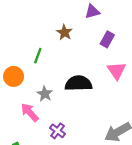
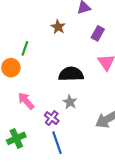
green line: (38, 56) -> (25, 48), moved
gray star: (45, 94) -> (70, 102), moved

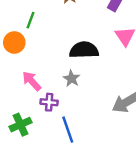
gray star: (70, 102) -> (71, 79), moved
purple cross: (52, 118) -> (49, 102), moved, turned -32

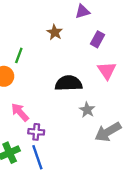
gray star: (71, 79) -> (87, 110), moved
blue line: (68, 130) -> (37, 157), moved

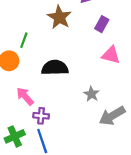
brown star: (55, 32) -> (59, 17), size x1.5
pink triangle: (107, 71) -> (111, 55), turned -42
black semicircle: (69, 83) -> (55, 68), moved

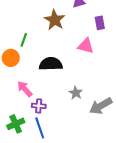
purple rectangle: (102, 24) -> (100, 23), moved, turned -40
pink triangle: (111, 55) -> (86, 46), moved
gray star: (91, 94) -> (76, 93), moved

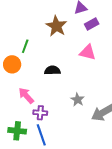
purple rectangle: (100, 23) -> (92, 24), moved, turned 72
black semicircle: (51, 64) -> (52, 70), size x0.7
green cross: (16, 124) -> (17, 131), turned 30

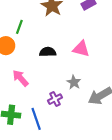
pink triangle: (88, 52) -> (81, 49), moved
purple cross: (40, 113) -> (55, 99), moved, turned -32

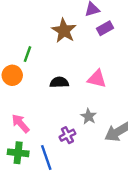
pink arrow: (20, 78) -> (20, 123), moved

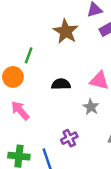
gray star: (89, 116) -> (91, 107), moved
pink arrow: (20, 123) -> (20, 111), moved

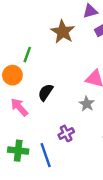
black semicircle: (61, 84) -> (46, 92), moved, turned -54

